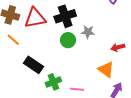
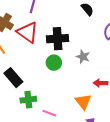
red triangle: (35, 18) -> (28, 32), turned 30
gray star: (88, 32) -> (83, 57), moved

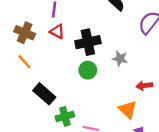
red triangle: (28, 32) -> (57, 32), moved, size x0.6

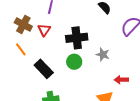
red triangle: (57, 32) -> (44, 30), moved, turned 32
black rectangle: (44, 94) -> (44, 69), moved

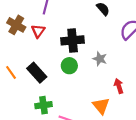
orange line: (21, 49) -> (11, 72), moved
red arrow: (121, 80) -> (119, 86), turned 72

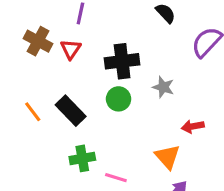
red arrow: (119, 86) -> (193, 126), turned -80

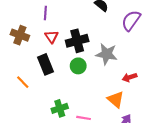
red triangle: (71, 49) -> (52, 37), moved
gray star: (163, 87) -> (107, 54), size x1.5
black rectangle: (71, 111) -> (45, 64), moved, turned 30

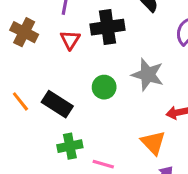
black cross: (77, 41) -> (108, 27), moved
black rectangle: (45, 64) -> (57, 104), moved, turned -42

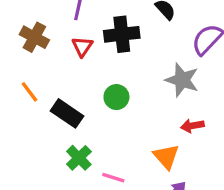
gray star: (148, 75) -> (182, 80), moved
orange line: (20, 101) -> (30, 92), moved
green cross: (70, 146) -> (79, 158), turned -35

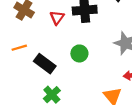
orange line: (30, 92) -> (19, 48), turned -72

